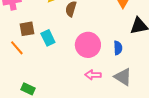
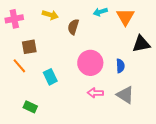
cyan rectangle: (48, 38) -> (50, 77), moved

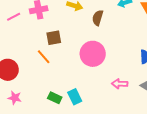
pink circle: (90, 63) -> (93, 54), moved
cyan rectangle: (50, 77) -> (75, 97), moved

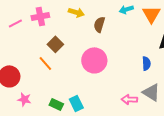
brown square: (54, 38) -> (55, 44), turned -35
pink arrow: (120, 84) -> (129, 99), moved
pink star: (15, 98) -> (24, 99), moved

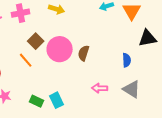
brown semicircle: (99, 24) -> (84, 53), moved
pink circle: (94, 60) -> (60, 49), moved
pink arrow: (129, 99) -> (100, 88), moved

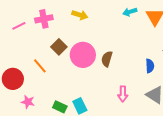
orange line: (26, 60) -> (40, 66), moved
pink arrow: (100, 88) -> (123, 94), turned -91

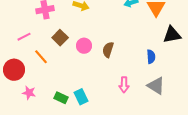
pink line: (19, 26) -> (24, 37), moved
pink circle: (83, 55) -> (84, 46), size x0.6

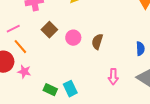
orange line: (41, 57) -> (20, 47), moved
pink star: (29, 93) -> (24, 72), moved

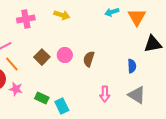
brown square: (49, 30) -> (42, 57), moved
green rectangle: (50, 90) -> (42, 98), moved

